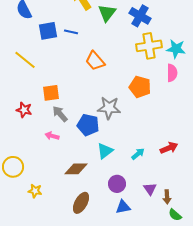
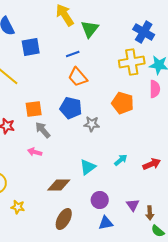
blue cross: (140, 16) -> (144, 32), moved
blue line: (71, 32) -> (73, 54), moved, turned -32
gray star: (109, 108) -> (92, 124), size x0.7
blue pentagon: (88, 125) -> (71, 108), moved
cyan arrow: (138, 154) -> (121, 160), moved

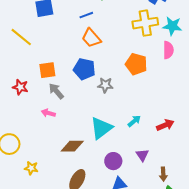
cyan triangle: (88, 167) -> (101, 128), size x1.4
purple triangle: (133, 205) -> (142, 155), moved

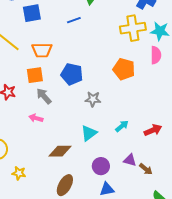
orange trapezoid: (91, 38) -> (42, 50), moved, turned -50
gray star: (105, 85) -> (93, 99), moved
cyan triangle: (101, 128) -> (89, 133), size x0.7
purple triangle: (142, 155) -> (130, 160), turned -40
brown arrow: (163, 174) -> (146, 169), moved, turned -48

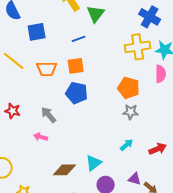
orange square: (35, 75) -> (76, 66), moved
gray star: (93, 99) -> (131, 112), moved
cyan triangle: (89, 133) -> (94, 163), moved

